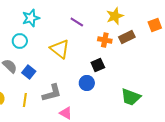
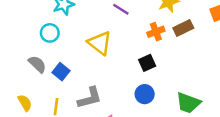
orange cross: (105, 40) -> (156, 32), turned -32
blue circle: (87, 83) -> (145, 94), moved

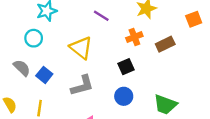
brown rectangle: (183, 28) -> (165, 44), moved
gray L-shape: (90, 98) -> (82, 86), moved

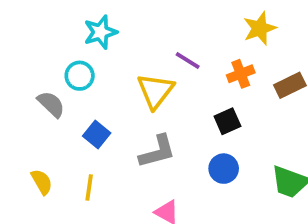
purple line: (101, 16) -> (188, 61), moved
yellow triangle: (81, 48) -> (155, 91), turned 30
gray semicircle: (22, 68) -> (51, 104), moved

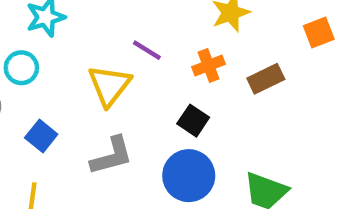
black square: (227, 121) -> (193, 121), turned -32
blue circle: (224, 169) -> (189, 176), size x1.5

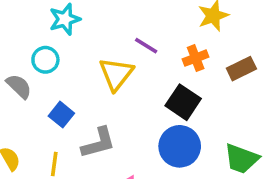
black square: (193, 121) -> (183, 102), size x1.4
gray L-shape: (112, 156) -> (98, 143), moved

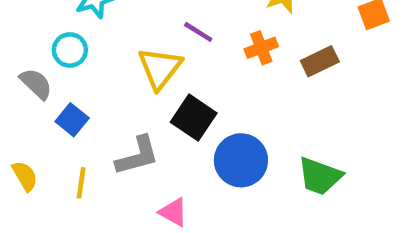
black square: (183, 102) -> (194, 118), moved
blue square: (61, 115) -> (72, 120), moved

